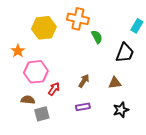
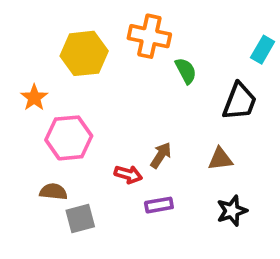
red arrow: (54, 89) -> (128, 174), moved, turned 72

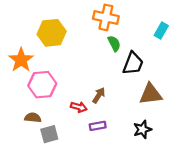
orange cross: (149, 36) -> (106, 17), moved
orange star: (34, 98) -> (21, 60), size x1.5
black trapezoid: (240, 101) -> (133, 63), moved
brown triangle: (220, 159) -> (151, 94), moved, size x1.5

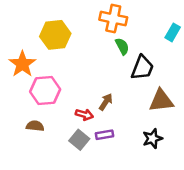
gray square: (49, 134) -> (79, 140), moved, turned -36

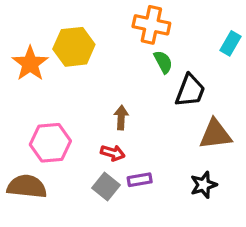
orange star: (22, 64) -> (30, 64), moved
pink hexagon: (45, 91) -> (50, 143), moved
brown arrow: (106, 102) -> (121, 117), moved, turned -30
brown semicircle: (35, 126) -> (27, 187), moved, size x1.6

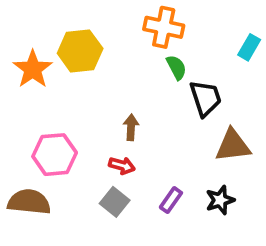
black trapezoid: (190, 91) -> (206, 98), turned -39
purple rectangle: (140, 180) -> (171, 200), moved, turned -45

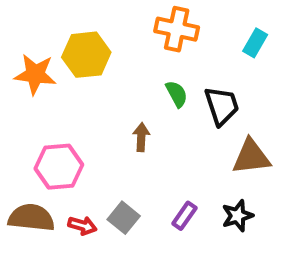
cyan rectangle: (249, 47) -> (255, 43), moved
green semicircle: (176, 67) -> (177, 94), moved
orange star: (33, 69) -> (35, 74), turned -30
red arrow: (122, 166) -> (82, 226), moved

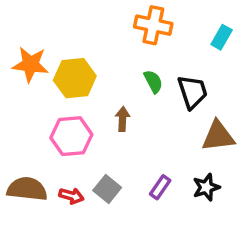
yellow hexagon: (86, 55) -> (75, 78), moved
pink hexagon: (59, 167) -> (71, 136), moved

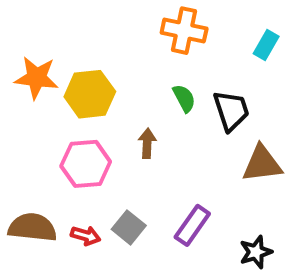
purple rectangle: (160, 187) -> (192, 225), size x1.4
black star: (206, 187) -> (256, 252), moved

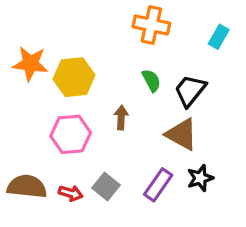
black trapezoid: (231, 111) -> (190, 91), turned -123
brown triangle: (262, 164) -> (182, 134), moved, turned 36
black star: (256, 252) -> (200, 178), moved

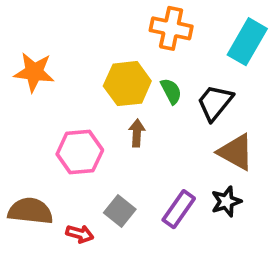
cyan rectangle: (219, 37) -> (247, 42), size x1.6
yellow hexagon: (74, 77) -> (127, 84), moved
brown triangle: (182, 134) -> (236, 152), moved
red arrow: (71, 193) -> (80, 234), moved

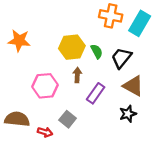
orange cross: (171, 28) -> (111, 16), moved
purple rectangle: (179, 209) -> (96, 93), moved

